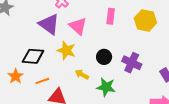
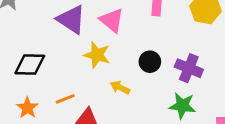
black diamond: (33, 56) -> (30, 65), moved
orange star: (16, 76) -> (27, 108), moved
green star: (106, 87) -> (182, 106), moved

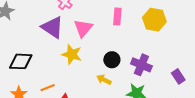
pink triangle: (112, 20) -> (83, 28), turned 30
yellow arrow: (120, 88) -> (104, 80), moved

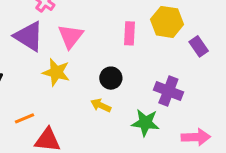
pink rectangle: (117, 16) -> (130, 33), moved
purple cross: (141, 65) -> (168, 91), moved
purple rectangle: (178, 76) -> (199, 46), moved

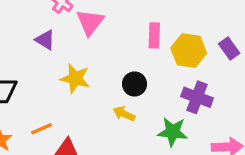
yellow hexagon: (167, 22) -> (189, 51), moved
purple triangle: (29, 36) -> (45, 40), size x0.6
pink triangle: (71, 36) -> (90, 22), moved

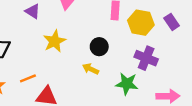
yellow star: (75, 78) -> (54, 41), turned 30

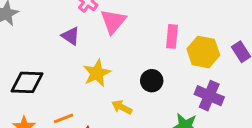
yellow arrow: (91, 69) -> (122, 107), moved

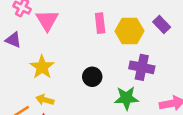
black circle: (152, 81) -> (92, 77), moved
yellow arrow: (122, 107) -> (45, 100), moved

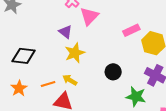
pink rectangle: (100, 23) -> (131, 30), turned 56
purple triangle: (13, 40) -> (65, 32), moved

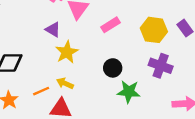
pink rectangle: (131, 30) -> (111, 25), moved
green star: (136, 97) -> (129, 92), moved

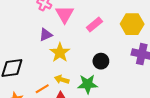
purple triangle: (53, 30) -> (46, 35), turned -48
green star: (129, 92) -> (88, 84), moved

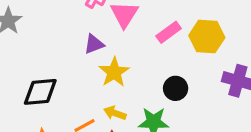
yellow hexagon: (132, 24) -> (207, 36), moved

